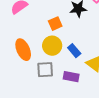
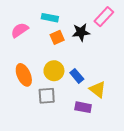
orange square: (55, 24) -> (57, 37), moved
purple rectangle: (71, 77) -> (83, 107), moved

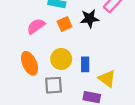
pink semicircle: (20, 30) -> (36, 26), moved
blue rectangle: (77, 76) -> (85, 64), turned 40

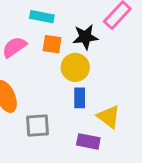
orange square: (64, 24) -> (52, 44), turned 32
yellow circle: (61, 59) -> (75, 67), moved

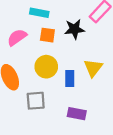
yellow circle: (75, 67) -> (46, 67), moved
yellow triangle: (109, 117) -> (93, 68), moved, turned 30

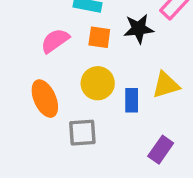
yellow triangle: (93, 68) -> (166, 85), turned 36
purple rectangle: (77, 114) -> (161, 150), moved, turned -66

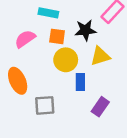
yellow circle: (98, 83) -> (66, 60), moved
yellow triangle: (166, 85) -> (100, 56), moved
purple rectangle: (161, 150) -> (100, 107), moved

